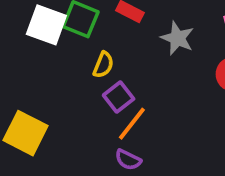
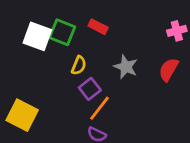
gray star: (177, 38) -> (126, 67), moved

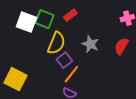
red rectangle: (98, 27) -> (70, 15), turned -64
yellow semicircle: (79, 65) -> (56, 43), size x1.6

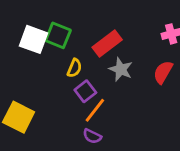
red rectangle: (70, 15) -> (107, 44), moved, size x1.5
yellow semicircle: (56, 43) -> (74, 68), size x0.6

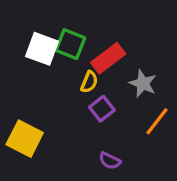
red rectangle: (107, 44) -> (108, 58), moved
orange line: (95, 110) -> (157, 121), moved

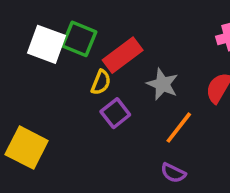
purple semicircle: (110, 161) -> (173, 173), moved

